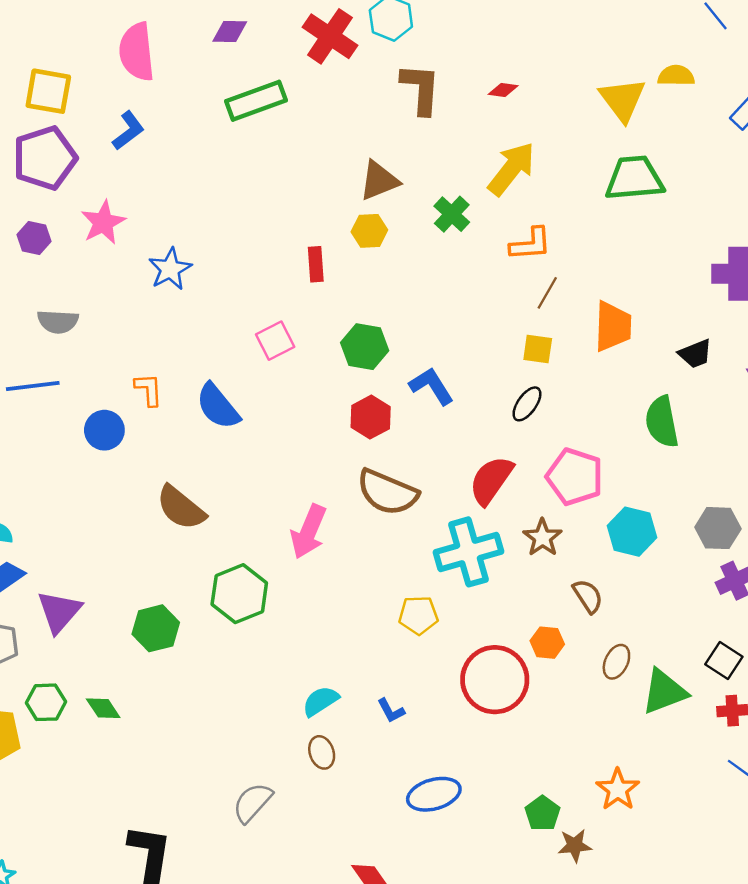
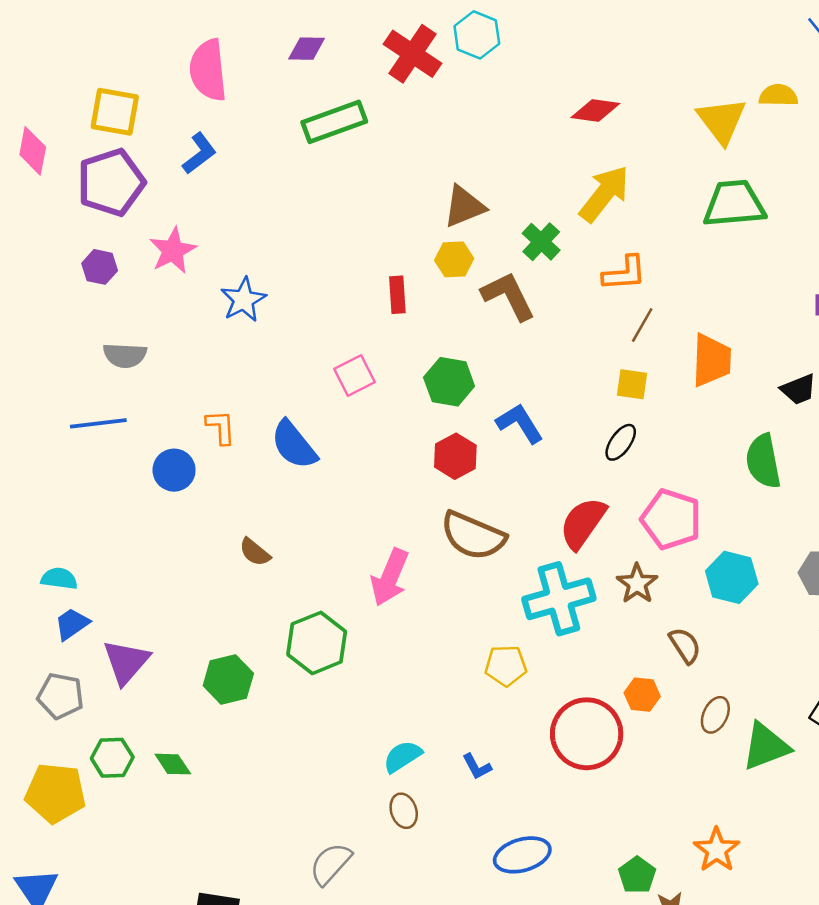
brown L-shape: (421, 89) -> (508, 296), moved, turned -30
red diamond: (503, 90) -> (595, 111), size x1.5
brown semicircle: (181, 508) -> (255, 552), size x0.6

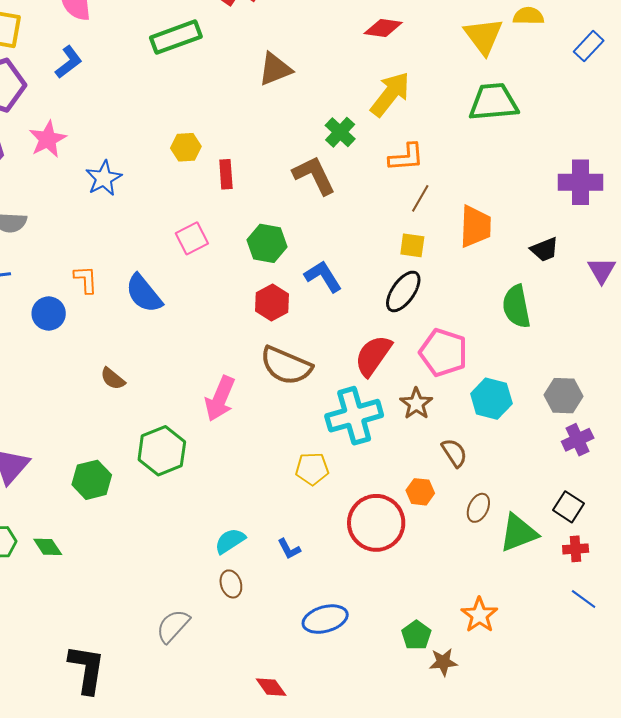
brown triangle: (464, 206) -> (275, 69), moved
yellow hexagon: (454, 259) -> (186, 147), moved
black ellipse: (621, 442) -> (403, 291), size x1.4

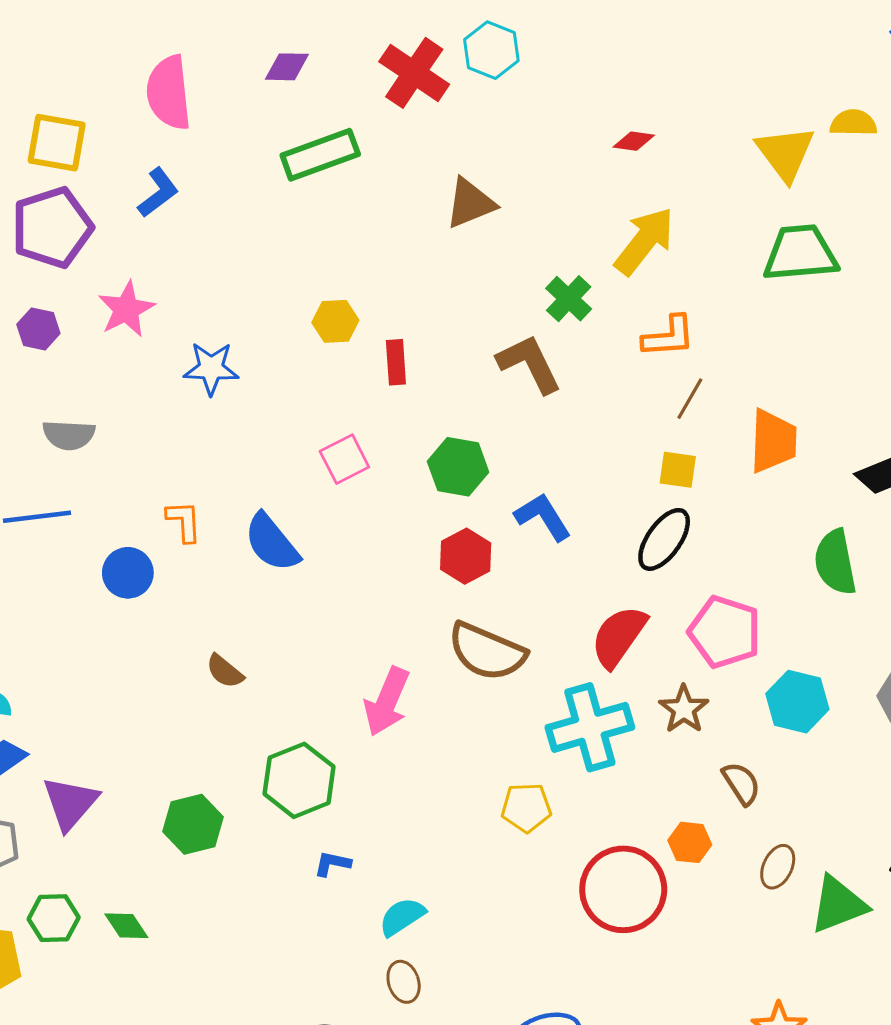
red diamond: (383, 28) -> (634, 141), size x0.7
blue star: (104, 178) -> (211, 368), turned 30
blue L-shape: (289, 549) -> (332, 864), moved, turned 130

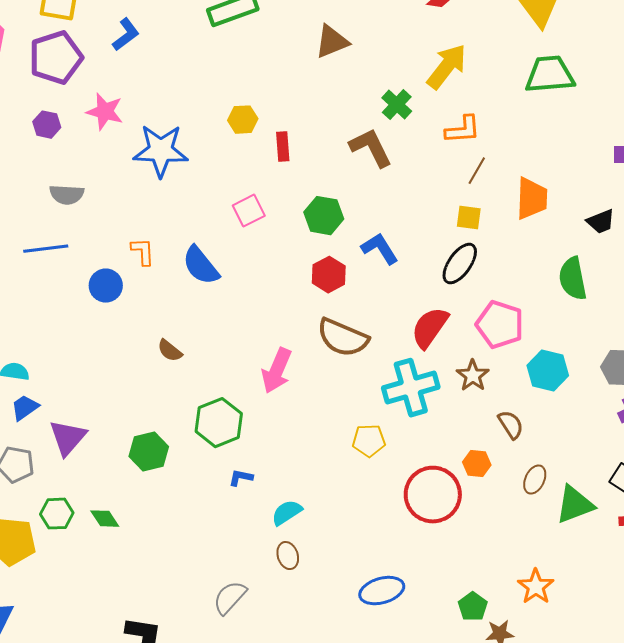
pink star: (126, 309) -> (105, 112), turned -30
blue star: (211, 368) -> (161, 151), size x1.5

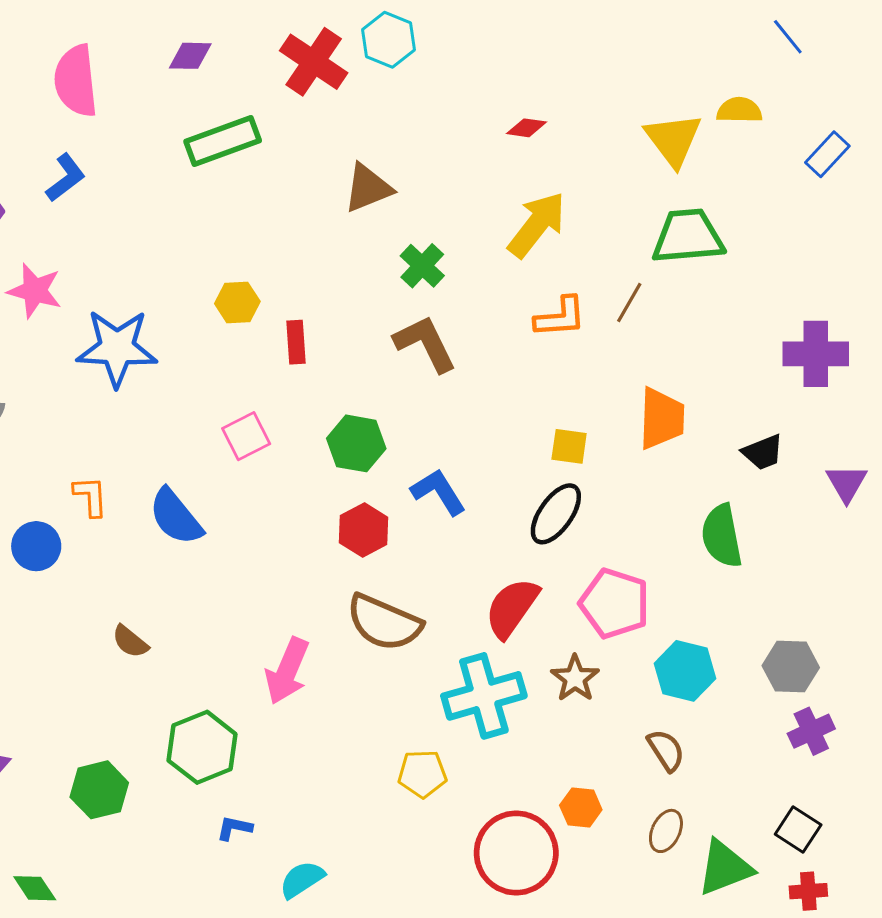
green cross: (397, 105) -> (422, 266), moved
brown line: (477, 171) -> (629, 302), moved
brown semicircle: (511, 425) -> (666, 750), moved

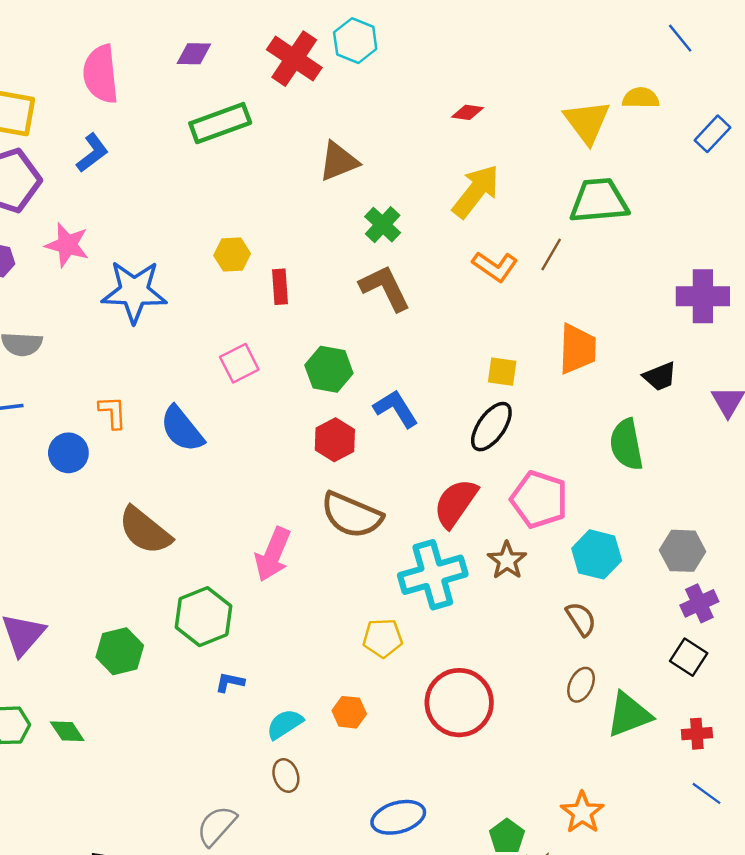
orange L-shape: (560, 317) -> (495, 266), turned 39
brown semicircle: (130, 642) -> (145, 531), size x1.8
orange hexagon: (581, 807) -> (349, 712), moved
black square: (798, 829) -> (689, 657), moved

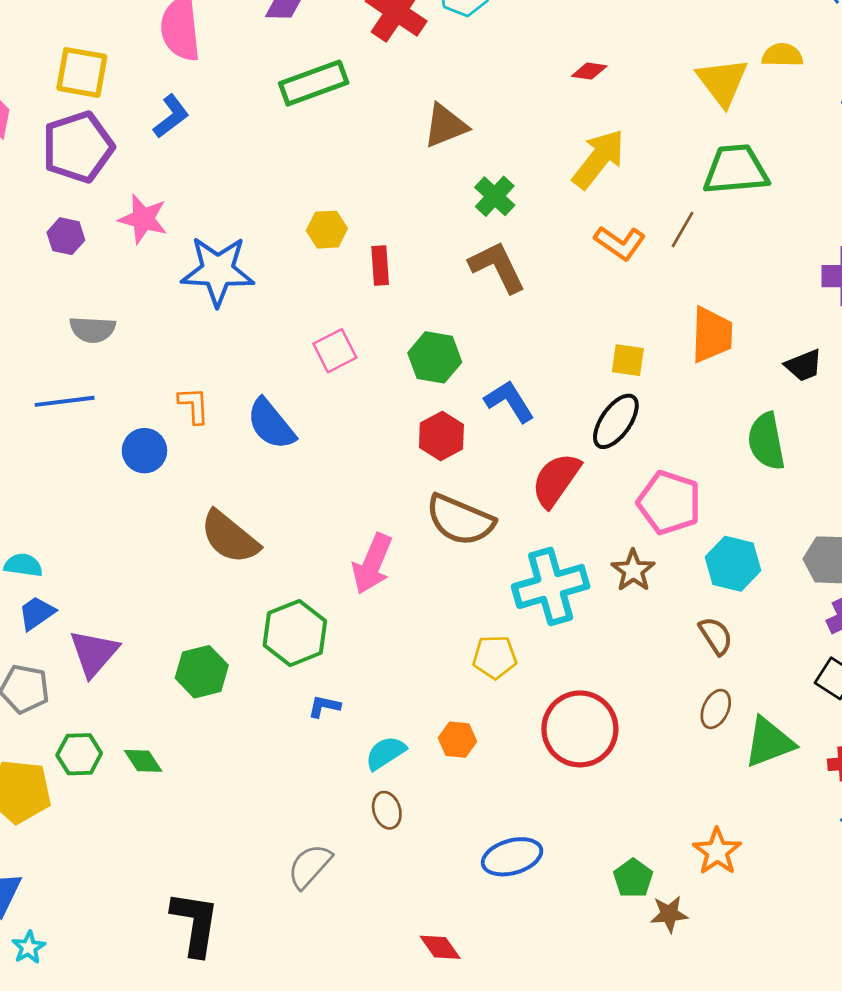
red semicircle: (456, 503) -> (556, 480), moved

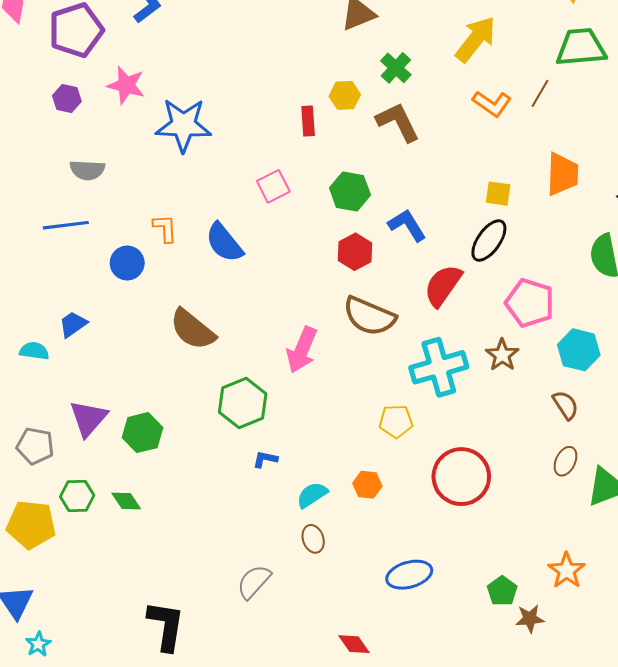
yellow hexagon: (327, 230) -> (345, 95), moved
blue trapezoid: (37, 613) -> (73, 324), moved
green hexagon: (202, 672) -> (142, 433), moved

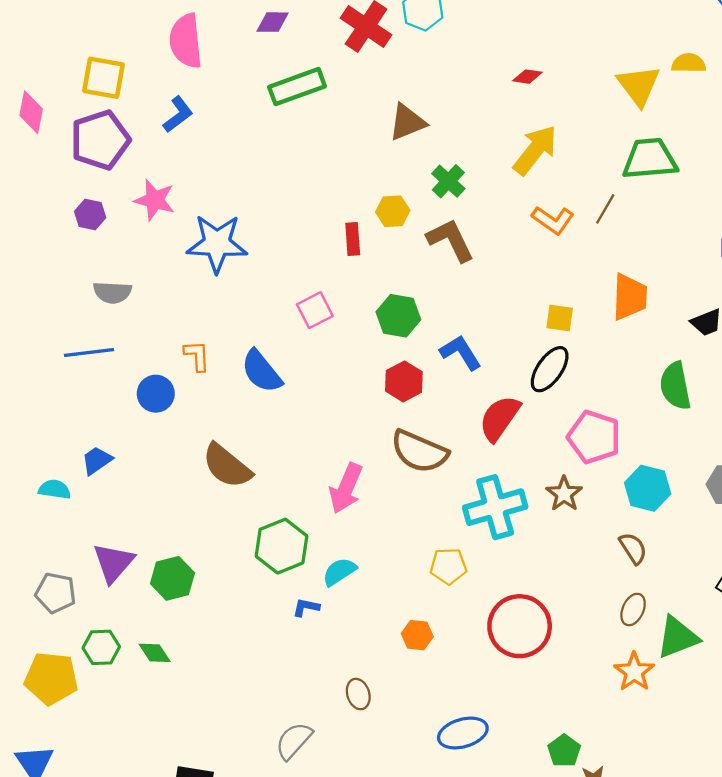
cyan semicircle: (312, 495) -> (339, 572), moved
orange star: (567, 571) -> (634, 672), moved

